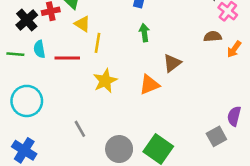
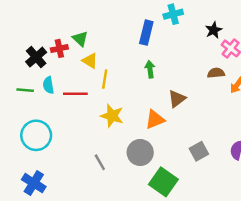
yellow star: (105, 81) -> (112, 116), turned -30
gray line: (80, 129) -> (100, 162), moved
gray square: (216, 136) -> (199, 151), moved
gray circle: (119, 149) -> (140, 152), moved

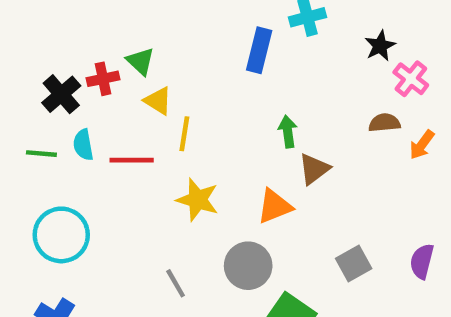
green arrow: (150, 69) -> (288, 132), moved

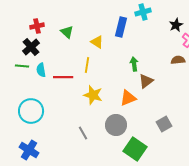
red cross: (103, 79) -> (37, 26), moved
yellow triangle: (158, 101) -> (97, 42), moved
green line: (41, 154) -> (22, 66), moved

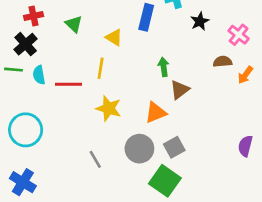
black star: (176, 25) -> (200, 21), moved
gray square: (164, 124) -> (174, 147), moved

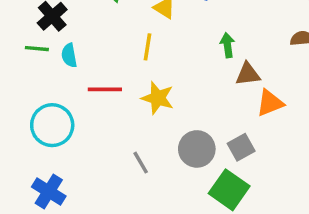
red line: (68, 84) -> (105, 89), moved
brown triangle: (180, 90) -> (248, 74), turned 30
orange triangle: (156, 112) -> (270, 103), moved

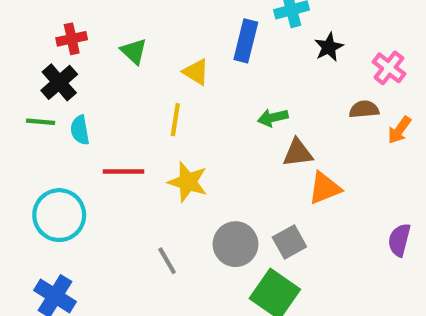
green arrow: (227, 45) -> (273, 118), turned -95

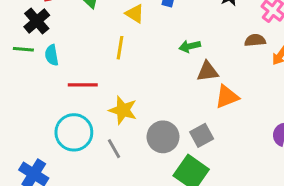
yellow star: (188, 182) -> (123, 110), moved
cyan circle: (59, 215) -> (74, 132), moved

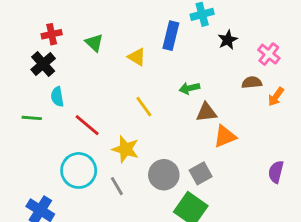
yellow line: (120, 48) -> (144, 107), moved, turned -45
green line: (23, 49) -> (32, 118), moved
red line: (83, 85) -> (87, 125), turned 40

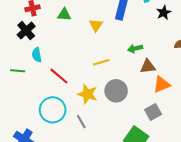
green triangle: (94, 43) -> (64, 15), turned -40
yellow triangle: (137, 57) -> (96, 25), turned 32
yellow line: (144, 107) -> (101, 62), turned -70
gray square: (201, 173) -> (153, 112), moved
gray circle: (164, 175) -> (116, 91), moved

